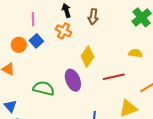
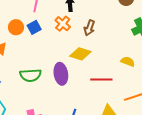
brown arrow: (93, 17) -> (89, 28), moved
yellow diamond: (87, 56) -> (80, 54), turned 60
green semicircle: (44, 88) -> (30, 75), turned 150

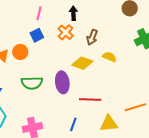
orange circle: (16, 27) -> (20, 52), moved
yellow semicircle: (128, 62) -> (109, 57), moved
red line: (101, 80) -> (90, 100), moved

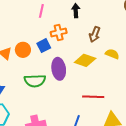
orange cross: (66, 32) -> (59, 32), moved, turned 35
blue square: (37, 35) -> (44, 46), moved
purple ellipse: (62, 82) -> (59, 69), moved

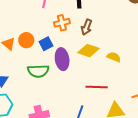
brown arrow: (95, 34) -> (87, 27), moved
blue square: (44, 46) -> (46, 44), moved
yellow semicircle: (112, 54) -> (114, 57), moved

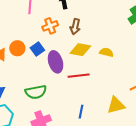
green semicircle: (38, 71) -> (36, 92), moved
red line: (97, 87) -> (79, 76), moved

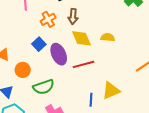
orange circle: (17, 48) -> (23, 70), moved
yellow diamond: (80, 50) -> (82, 38), turned 65
yellow triangle: (116, 105) -> (111, 91), moved

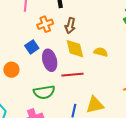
green semicircle: (44, 87) -> (44, 92), moved

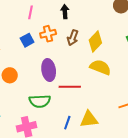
blue square: (32, 47) -> (27, 40), moved
yellow diamond: (75, 49) -> (95, 41), moved, turned 50
yellow semicircle: (101, 52) -> (100, 67), size x1.5

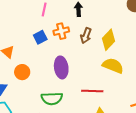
red line: (70, 87) -> (92, 91), moved

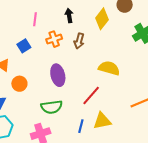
blue square: (40, 37) -> (24, 46), moved
yellow diamond: (109, 40) -> (102, 19), moved
red line: (92, 91) -> (91, 95), turned -45

